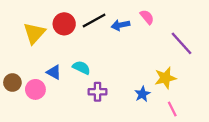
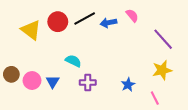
yellow triangle: (34, 33) -> (31, 30), turned -35
blue triangle: (54, 72) -> (53, 82), moved, turned 32
yellow star: (165, 78) -> (162, 70), moved

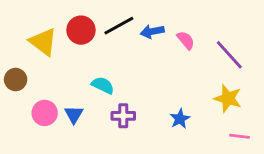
pink semicircle: (132, 15) -> (186, 40), moved
yellow star: (162, 70) -> (228, 98), turned 30
brown circle: (11, 74) -> (16, 80), moved
pink line: (155, 98) -> (240, 136), moved, turned -56

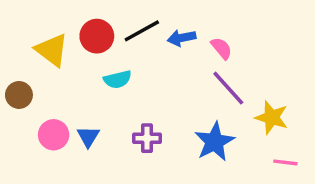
purple line: (229, 55) -> (228, 88), moved
cyan semicircle: (103, 85) -> (118, 79), moved, turned 140
blue star: (180, 119) -> (214, 142), size x1.6

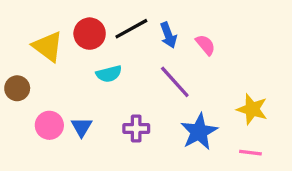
blue arrow: (182, 38) -> (168, 35), turned -100
purple line: (228, 88) -> (175, 82), moved
pink line: (285, 162) -> (250, 153), moved

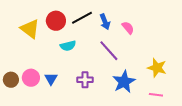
brown circle: (17, 88) -> (11, 80), moved

